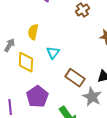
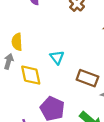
yellow semicircle: (33, 32) -> (17, 42), moved

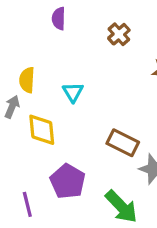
cyan triangle: (57, 57) -> (73, 92), moved

